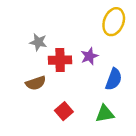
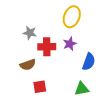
yellow ellipse: (114, 22) -> (72, 17), moved
red square: (64, 111) -> (40, 87), moved, turned 32

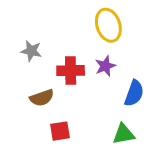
yellow ellipse: (72, 17) -> (108, 25), turned -40
gray star: (30, 33) -> (31, 51), moved

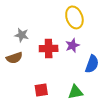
brown semicircle: (42, 98) -> (14, 58), moved
green triangle: (123, 134) -> (75, 92), moved

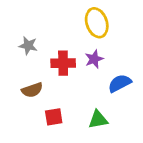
brown semicircle: (14, 58) -> (32, 90), moved
blue semicircle: (92, 64) -> (120, 83), turned -138

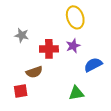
brown semicircle: (32, 90) -> (34, 72), moved
red square: (54, 117) -> (21, 91), moved

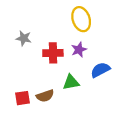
brown semicircle: (34, 72) -> (45, 96), moved
green triangle: (76, 93) -> (71, 82), moved

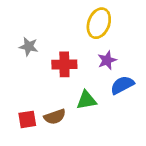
yellow ellipse: (81, 19) -> (99, 23), turned 40
purple star: (79, 50) -> (107, 60), moved

